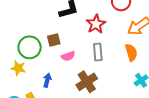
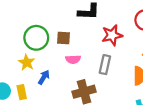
yellow star: (18, 68) -> (27, 62), moved

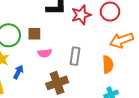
red star: (112, 35) -> (81, 15), moved

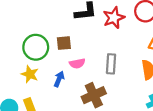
blue arrow: (18, 72) -> (59, 79), moved

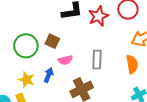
brown square: (64, 43) -> (52, 41), turned 32
yellow star: (30, 74) -> (26, 80), moved

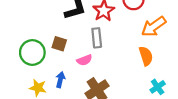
pink semicircle: (65, 60) -> (84, 60), moved
gray rectangle: (97, 60) -> (97, 38), moved

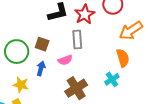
blue arrow: (60, 80) -> (41, 68), moved
cyan cross: (158, 87) -> (112, 79), moved

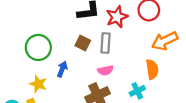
brown square: (42, 44) -> (83, 43), moved
pink semicircle: (65, 60) -> (105, 70), moved

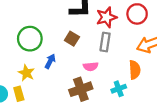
gray rectangle: (105, 43) -> (105, 42), moved

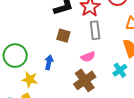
green circle: (30, 39) -> (15, 56), moved

